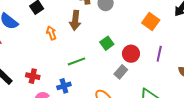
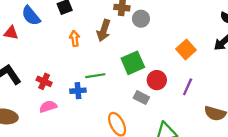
green square: (107, 43) -> (133, 63), size x1.5
gray rectangle: (121, 72) -> (141, 98), turned 64
blue cross: (64, 86) -> (78, 91), moved

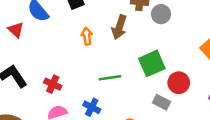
red triangle: (11, 33) -> (16, 30), turned 32
blue cross: (78, 91) -> (92, 107), moved, turned 32

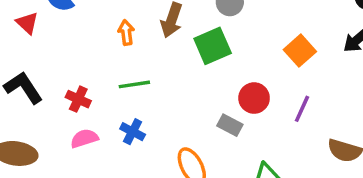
green square: (152, 63) -> (213, 46), moved
green line: (110, 78) -> (134, 84), moved

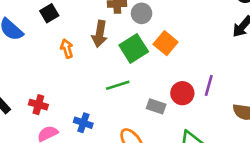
orange square: (300, 51) -> (166, 43), moved
green line: (134, 84) -> (118, 85), moved
red circle: (254, 98) -> (182, 93), moved

